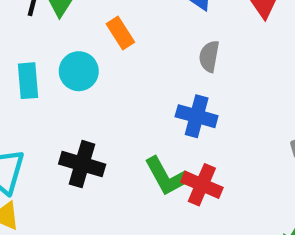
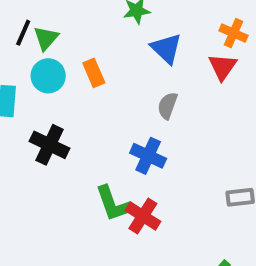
cyan circle: (79, 71) -> (48, 76), moved
black cross: (82, 164) -> (50, 145), moved

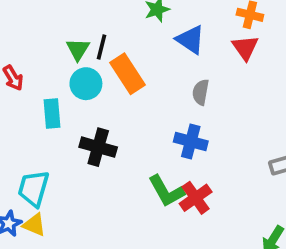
black line: (23, 33) -> (102, 47), moved
orange rectangle: (94, 73) -> (128, 74), size x1.5
red cross: (143, 216) -> (196, 198), turned 32

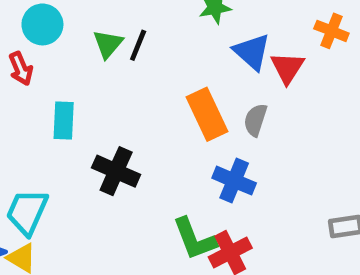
red triangle: (245, 48) -> (287, 68), moved
orange rectangle: (128, 74) -> (207, 114), moved
cyan circle: (86, 84) -> (42, 24), moved

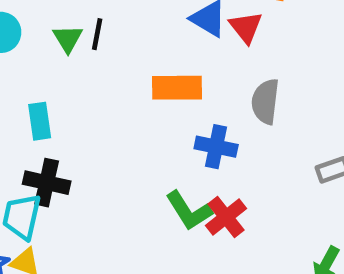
orange rectangle: (207, 114) -> (177, 88), turned -54
gray semicircle: (255, 120) -> (265, 102), moved, size x1.4
black cross: (116, 171) -> (47, 183), moved

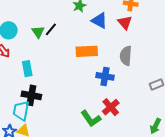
red triangle: (246, 27) -> (125, 23), moved
black line: (97, 34) -> (51, 29), turned 32
green L-shape: (189, 211) -> (91, 119), moved

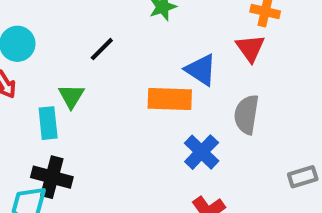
blue triangle: (99, 21) -> (201, 70), moved
green triangle: (38, 32) -> (71, 96), moved
blue cross: (105, 76) -> (202, 152), turned 30

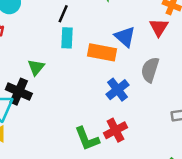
black line: (102, 49) -> (63, 14), turned -30
green triangle: (71, 96) -> (36, 67), moved
cyan rectangle: (48, 123) -> (67, 38), moved

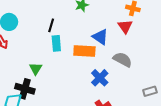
gray semicircle: (150, 70) -> (123, 60), turned 108

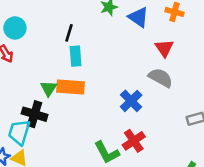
red triangle: (125, 27) -> (164, 48), moved
blue triangle: (100, 37) -> (138, 17), moved
orange rectangle: (84, 51) -> (71, 87), moved

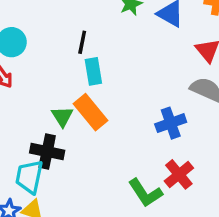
orange rectangle: (71, 87) -> (91, 112), turned 52
blue cross: (131, 101) -> (171, 123), turned 30

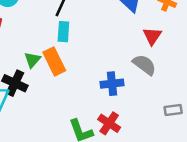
red cross: (179, 174) -> (109, 123), turned -30

